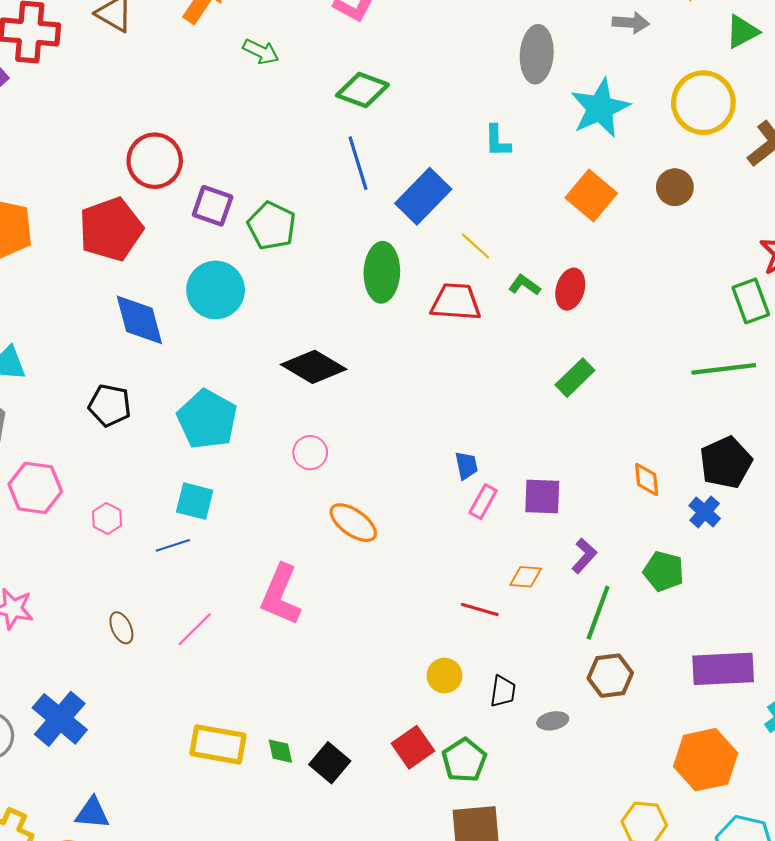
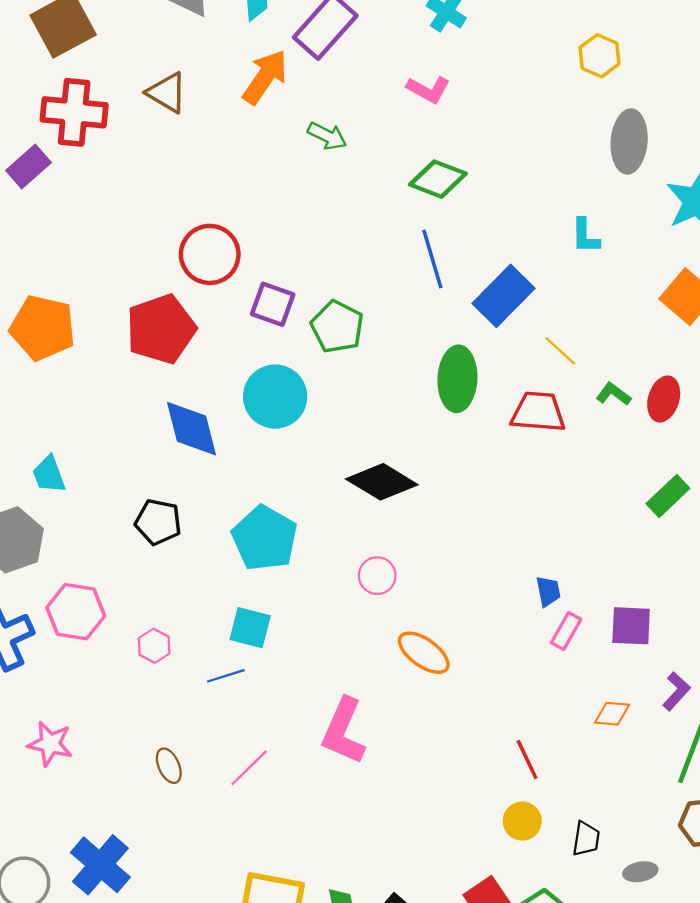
red line: (480, 609) -> (527, 759), moved, turned 48

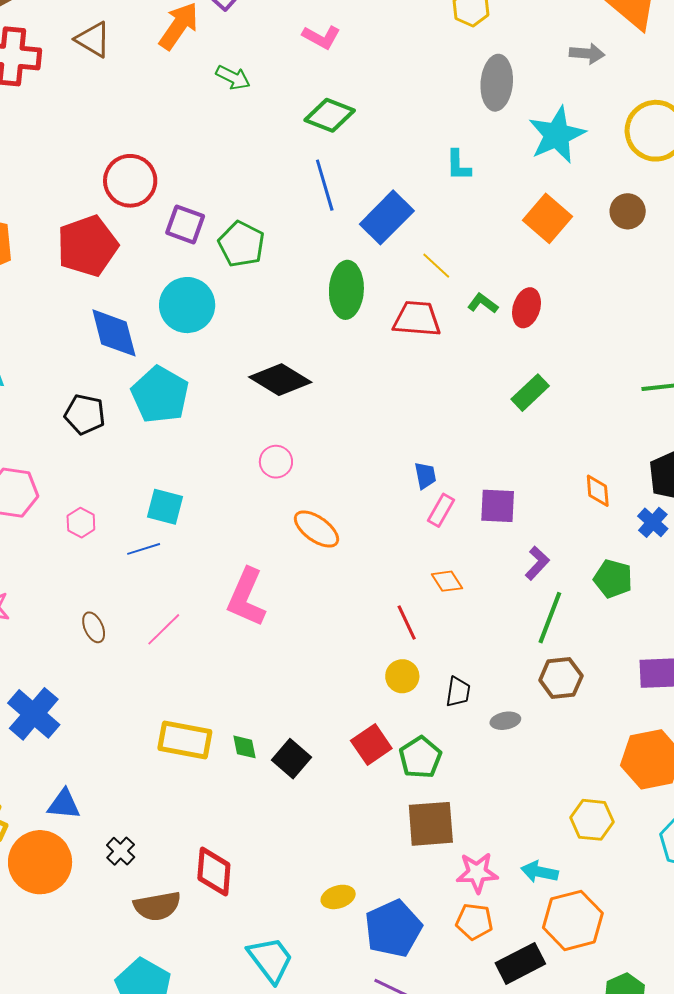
cyan pentagon: (265, 538) -> (160, 395), moved
orange diamond: (612, 714) -> (447, 581), moved, turned 52

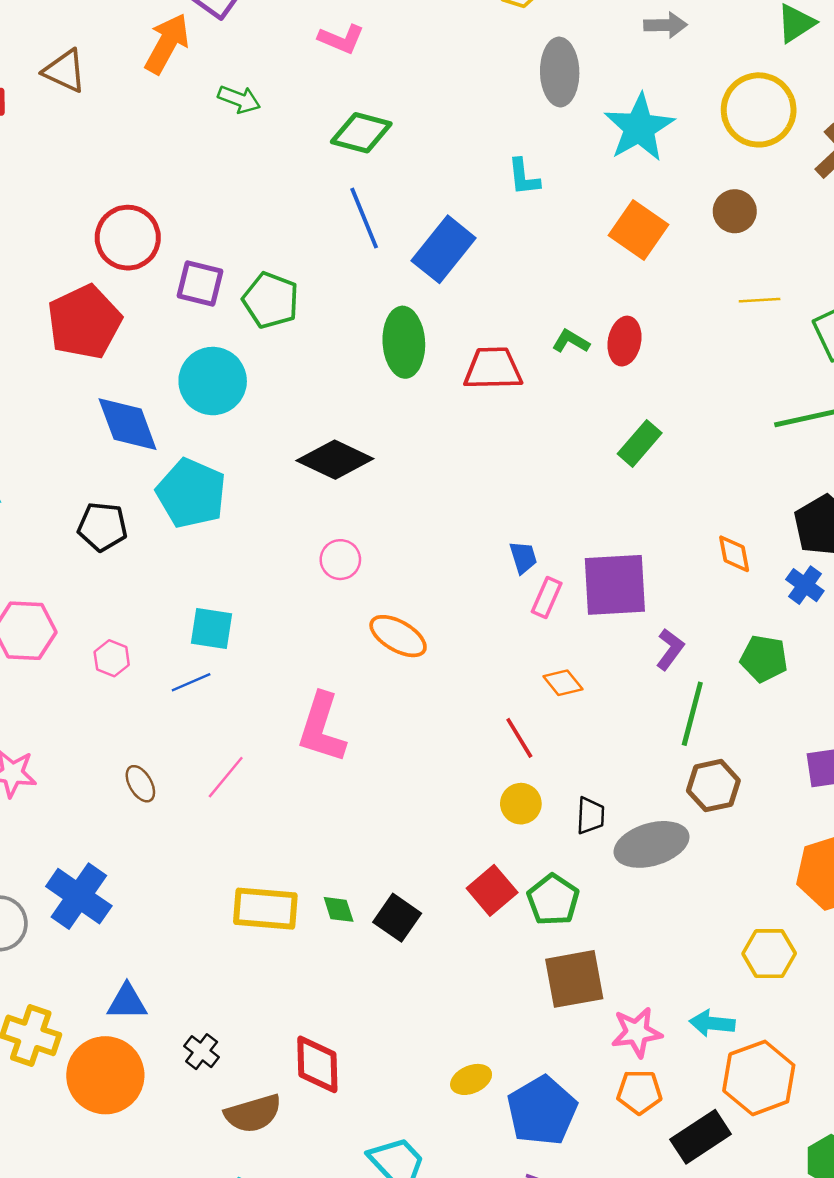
yellow line: (436, 266) -> (760, 300), moved, turned -40
purple square: (498, 506) -> (615, 585), size x1.5
gray ellipse: (505, 721) -> (652, 844), size x2.0

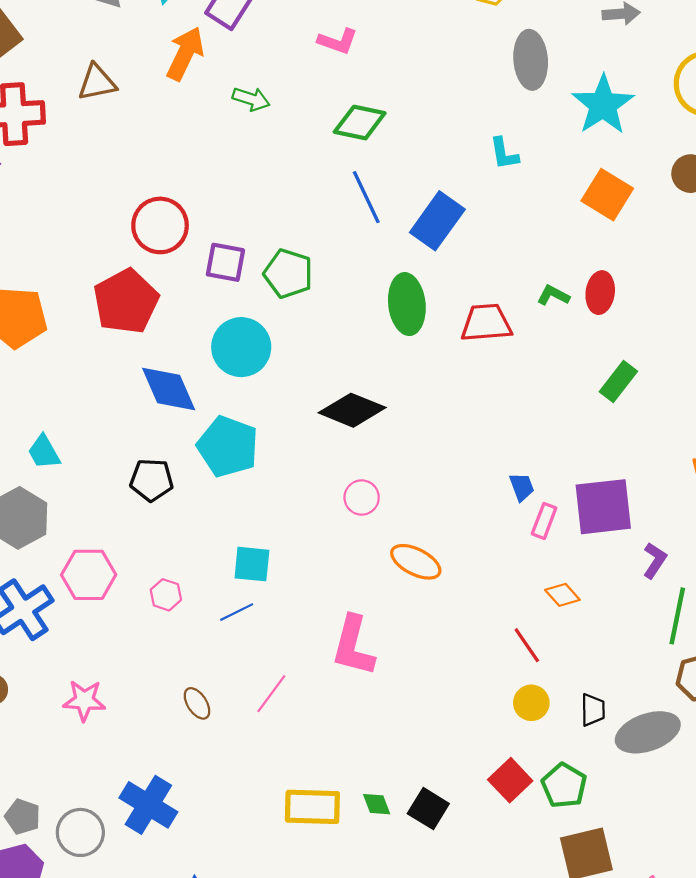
brown triangle: (65, 71) -> (97, 82), turned -33

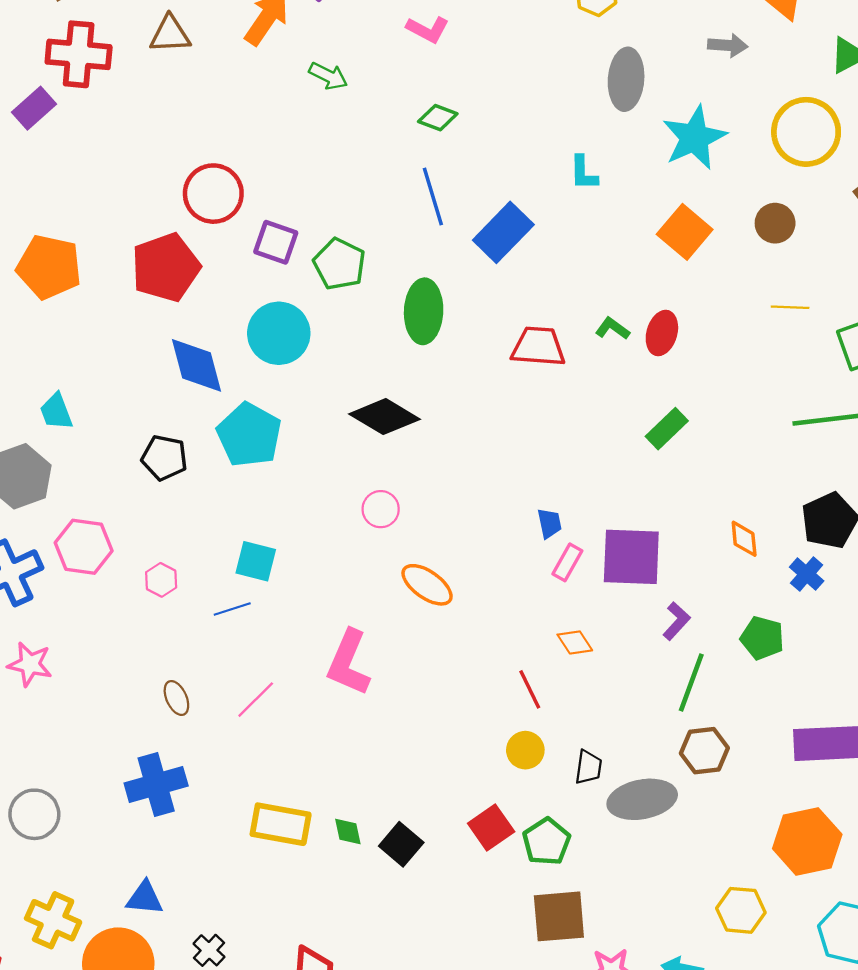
green diamond: (360, 123) -> (438, 118), size x0.7
green ellipse: (407, 304) -> (424, 311), moved
pink star: (84, 700) -> (30, 664), moved
blue cross: (148, 805) -> (156, 785), moved, turned 34

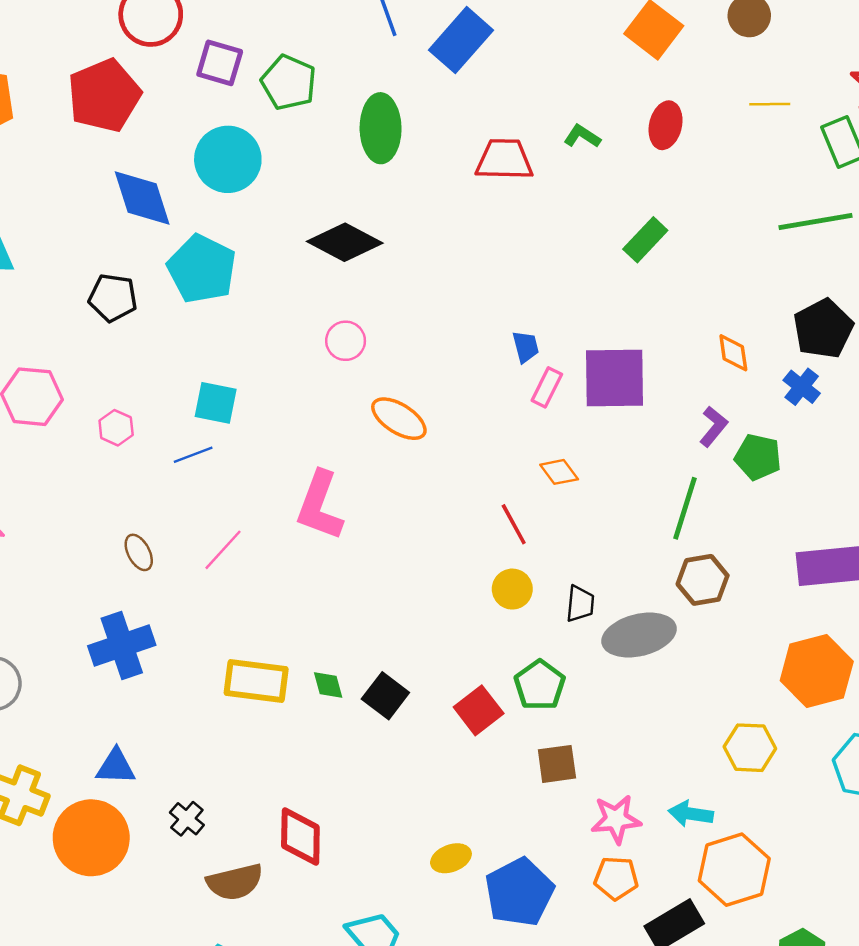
red ellipse: (662, 333) -> (666, 125), moved
purple L-shape: (676, 621) -> (714, 426), moved
red square: (491, 828) -> (479, 710), moved
brown square: (559, 916) -> (557, 764), size x0.7

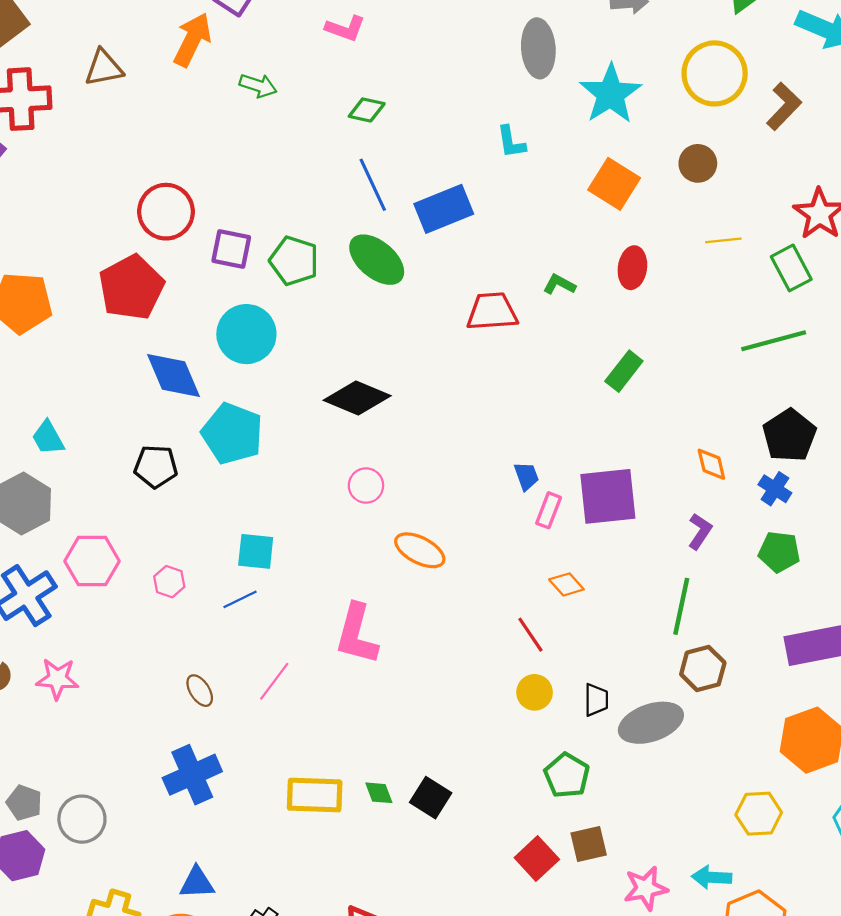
blue rectangle: (461, 40) -> (444, 209), turned 32
green ellipse: (381, 128) -> (377, 260), moved, turned -44
green pentagon: (758, 457) -> (779, 552), moved
red square: (479, 710) -> (537, 859), moved

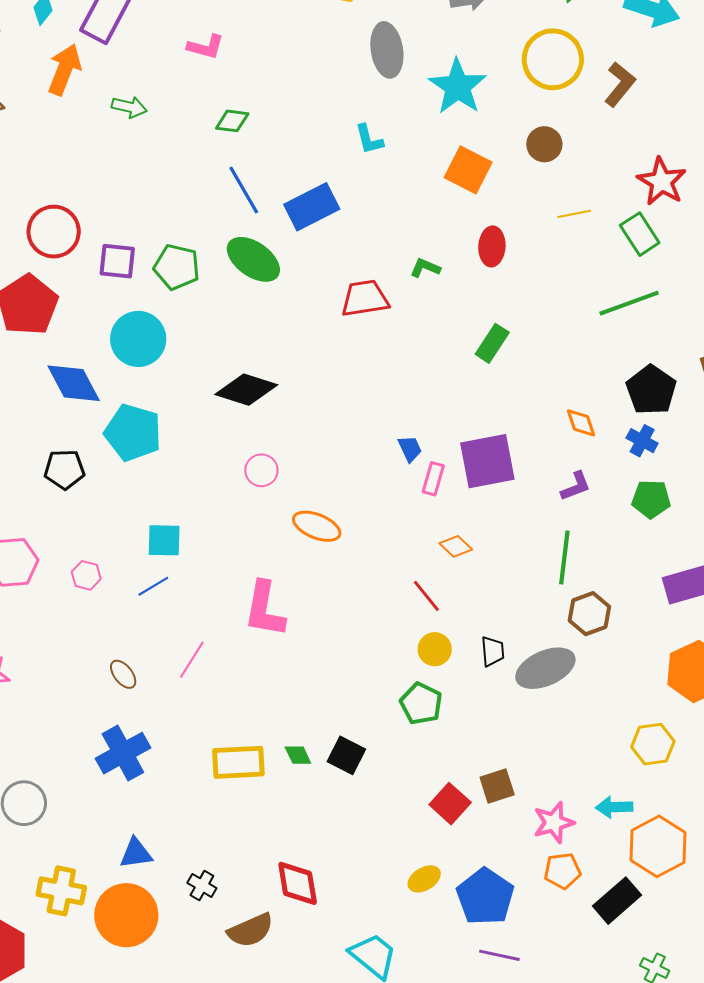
purple L-shape: (700, 531) -> (576, 486), turned 40
green pentagon: (567, 775) -> (421, 704), moved

